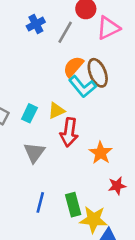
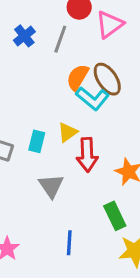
green rectangle: (73, 205) -> (115, 216), moved

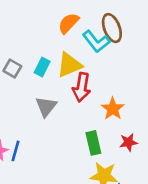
orange semicircle: (78, 77) -> (68, 23), moved
yellow triangle: (68, 132) -> (69, 65), size x1.5
blue line: (69, 243) -> (16, 151), moved

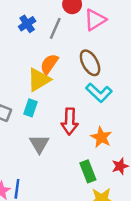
cyan L-shape: (96, 41) -> (99, 93), moved
yellow triangle: (69, 65) -> (39, 80), moved

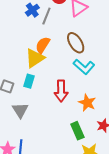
blue cross: (27, 24) -> (32, 10), moved
gray triangle: (39, 144) -> (20, 110), moved

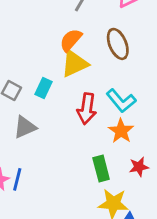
yellow triangle: (35, 58) -> (75, 64), moved
cyan L-shape: (84, 67) -> (121, 101), moved
gray triangle: (20, 110) -> (25, 127), turned 30

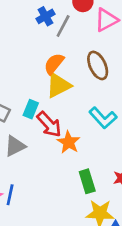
red arrow: (87, 109) -> (49, 124), moved, turned -48
orange star: (121, 131) -> (69, 142), moved

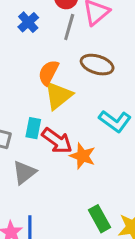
gray line: (63, 26) -> (69, 27), moved
brown ellipse: (98, 65) -> (97, 65), turned -36
green rectangle: (87, 181) -> (100, 219), moved

